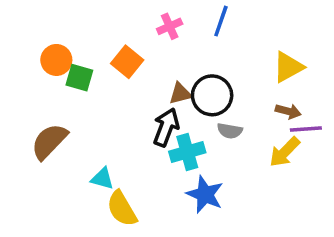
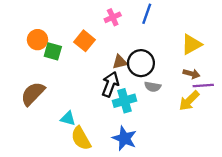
blue star: (205, 194) -> (124, 138), moved

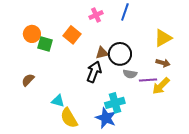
purple line: (203, 85) -> (148, 80), moved
brown semicircle: (33, 94) -> (28, 80), size x0.6
cyan cross: (124, 101) -> (115, 103), moved

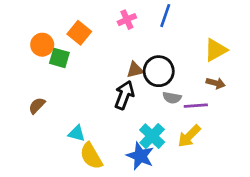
orange square: (72, 35) -> (79, 33), moved
yellow arrow: (161, 86) -> (189, 136), moved
cyan cross: (115, 103) -> (152, 136), turned -30

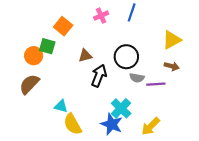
orange circle: (42, 45) -> (34, 56), moved
brown triangle: (135, 70) -> (85, 56), moved
brown semicircle: (37, 106) -> (29, 84), size x1.5
yellow arrow: (189, 136) -> (151, 126), moved

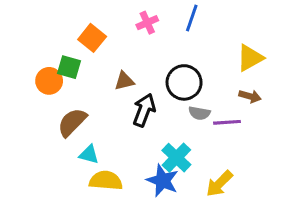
brown semicircle: (29, 84) -> (72, 122), moved
yellow semicircle: (73, 124) -> (106, 181), turned 125

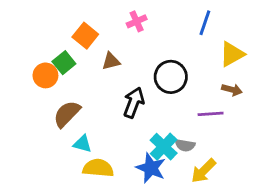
blue line: (192, 18) -> (205, 23), moved
green square: (69, 67) -> (64, 63), turned 35
brown triangle: (124, 81) -> (111, 61), moved
gray semicircle: (199, 113) -> (185, 145), moved

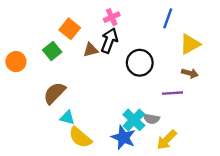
orange circle: (45, 75) -> (16, 62), moved
black arrow: (134, 103) -> (109, 41), moved
yellow semicircle: (98, 168) -> (80, 137), turned -145

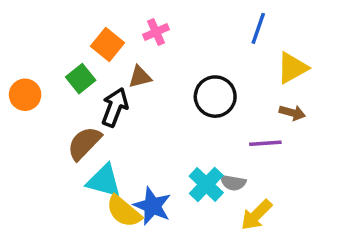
pink cross: (112, 17) -> (156, 32), moved
black arrow: (109, 41) -> (115, 107), moved
cyan triangle: (67, 118) -> (104, 181), size x1.5
blue star: (123, 137) -> (152, 206), moved

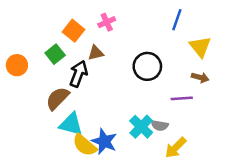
yellow triangle: (292, 68) -> (200, 47), turned -40

